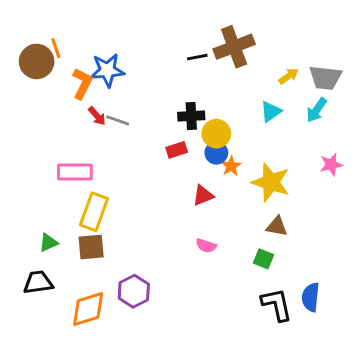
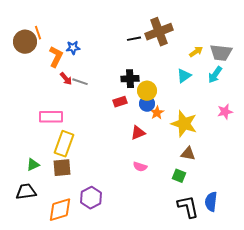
blue star: (107, 70) -> (73, 48), size x0.6

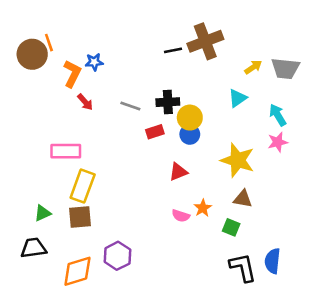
cyan arrow: (215, 75) -> (278, 115), moved, turned 114
gray line: (80, 82) -> (130, 106), moved
pink star: (225, 112) -> (278, 142), moved
orange star: (157, 113) -> (203, 208), moved

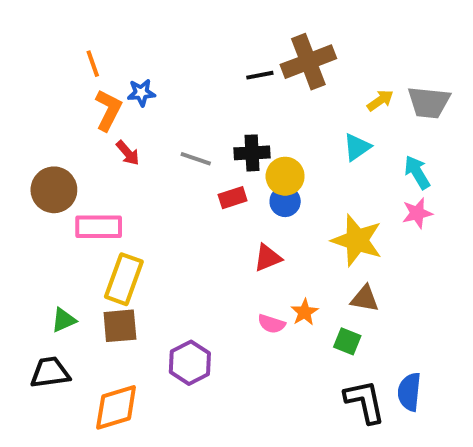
orange line: (49, 43) -> (93, 64), moved
brown circle: (32, 54) -> (54, 190), moved
purple hexagon: (117, 256) -> (190, 363), moved

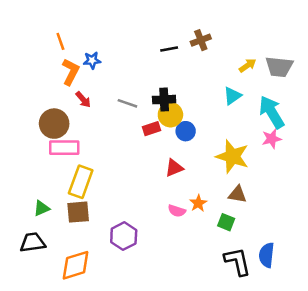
brown cross: (308, 62) -> (201, 40), size x0.6
cyan arrow: (417, 172) -> (272, 112), size x1.5
yellow circle: (285, 176) -> (170, 115), moved
brown circle: (54, 190) -> (54, 124), moved

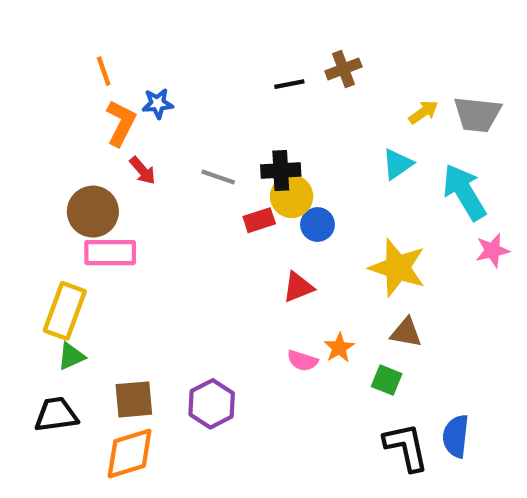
pink star: (272, 139) -> (492, 250), moved
yellow rectangle: (81, 182) -> (65, 311), moved
brown square: (78, 212) -> (134, 399), moved

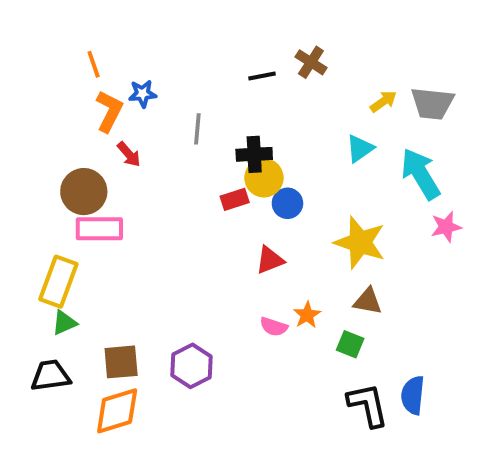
brown cross: (343, 69) -> (311, 62), turned -36
gray line: (218, 177) -> (197, 129), moved, turned 76

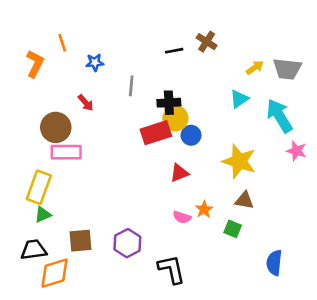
orange L-shape: (109, 111) -> (35, 64), moved
red rectangle: (235, 199) -> (156, 133), size x1.6
pink star: (446, 227) -> (296, 151), turned 30
black L-shape: (368, 405) -> (172, 269), moved
orange diamond: (117, 411) -> (54, 273), moved

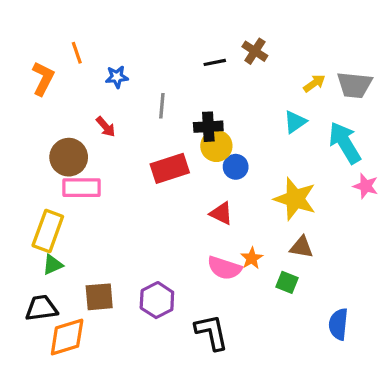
red rectangle: (156, 133) -> (170, 168), moved
red triangle: (179, 173) -> (221, 213), turned 48
pink semicircle: (182, 217) -> (224, 268), size x1.5

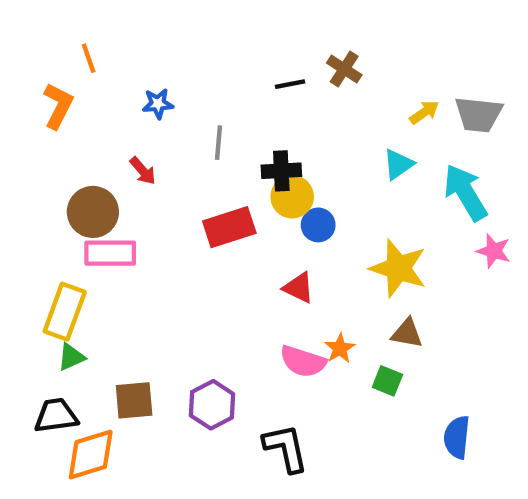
orange line: (77, 53) -> (89, 58), moved

